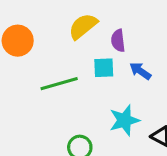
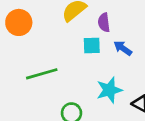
green line: (59, 84) -> (42, 74), moved

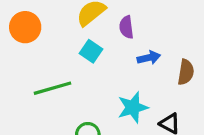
cyan square: (92, 45) -> (91, 51), moved, turned 36
blue arrow: (123, 48) -> (149, 58), turned 132

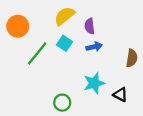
blue arrow: (149, 58) -> (94, 47), moved
green line: (52, 88) -> (37, 54), moved, turned -35

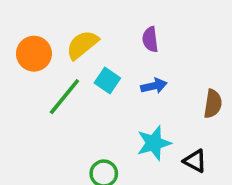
yellow semicircle: (64, 16) -> (82, 45), moved
purple semicircle: (90, 26) -> (150, 39), moved

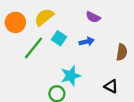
purple semicircle: (150, 39) -> (93, 17), moved, turned -56
cyan star: (154, 143) -> (71, 76), moved

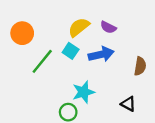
yellow semicircle: (44, 17) -> (79, 27), moved
blue arrow: (87, 42) -> (101, 54), size x1.5

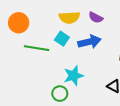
yellow semicircle: (79, 27) -> (69, 17), turned -144
green line: (42, 61) -> (37, 48), turned 60

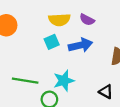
cyan square: (62, 39) -> (52, 42), turned 32
green line: (37, 48) -> (25, 81), moved

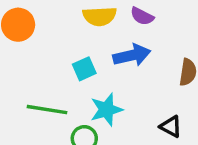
cyan square: (52, 42) -> (84, 69), moved

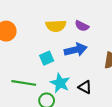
cyan star: (106, 110) -> (60, 83), turned -30
black triangle: (171, 127) -> (85, 87), moved

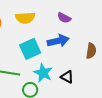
yellow semicircle: (56, 26) -> (25, 18), moved
cyan square: (47, 58) -> (30, 49), size x1.5

